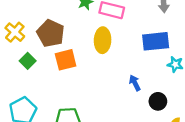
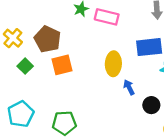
yellow ellipse: (103, 40) -> (113, 64), moved

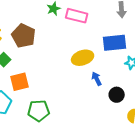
yellow ellipse: (113, 64) -> (83, 58), turned 70
orange square: (62, 65) -> (20, 82), moved

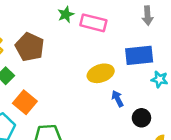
orange square: (20, 82) -> (25, 102), turned -36

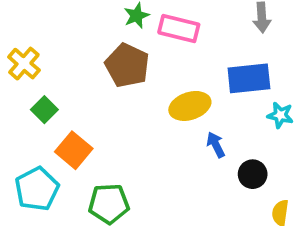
brown pentagon: (30, 47) -> (127, 65), moved

